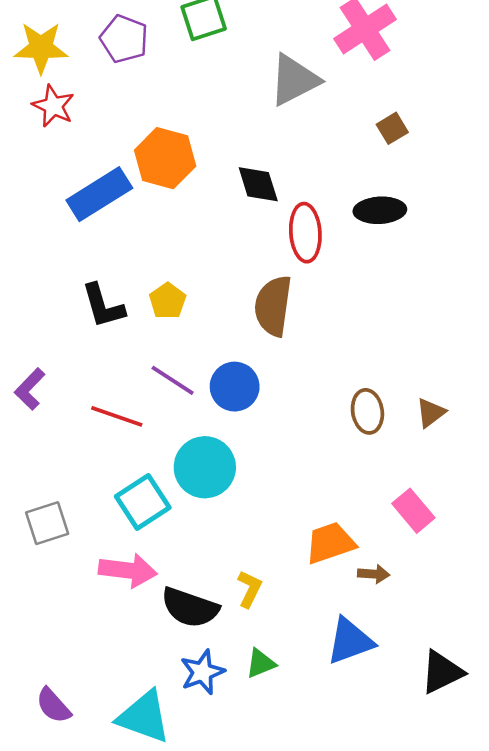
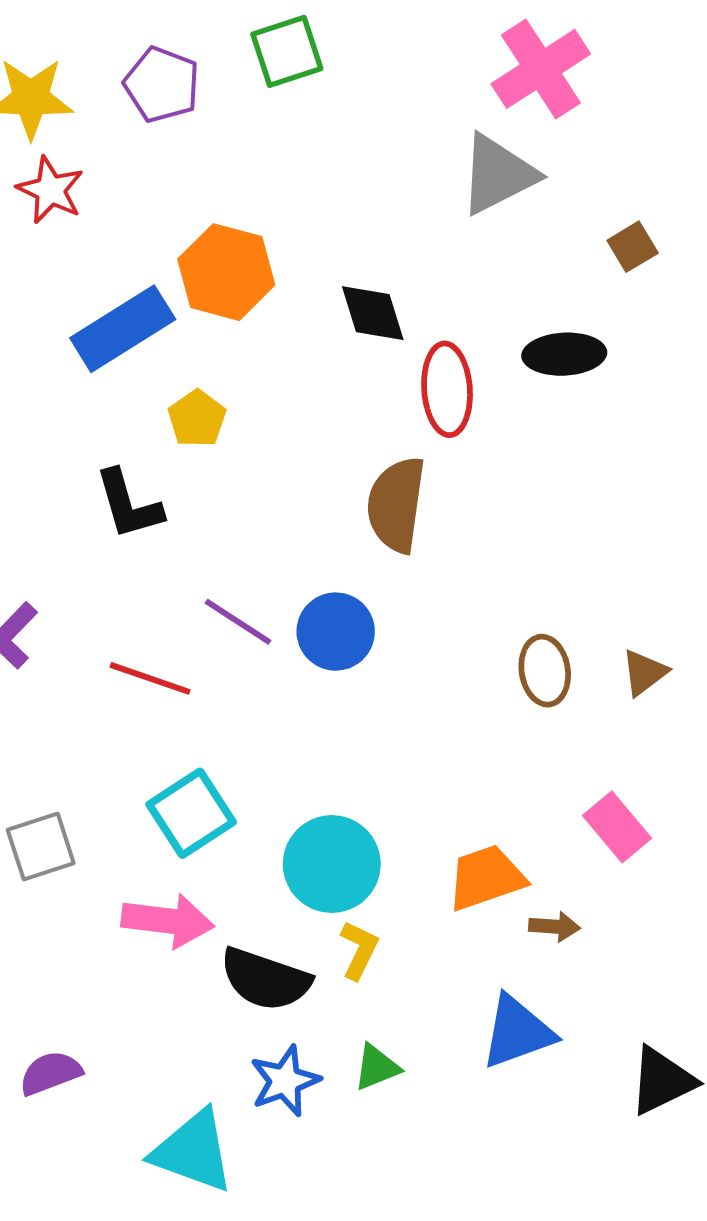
gray triangle: (294, 80) -> (498, 174), moved
brown square: (392, 128) -> (633, 247), moved
yellow pentagon: (168, 301) -> (197, 419), moved
cyan circle: (205, 467) -> (332, 864), moved
purple semicircle: (53, 706) -> (50, 1073), moved, turned 111

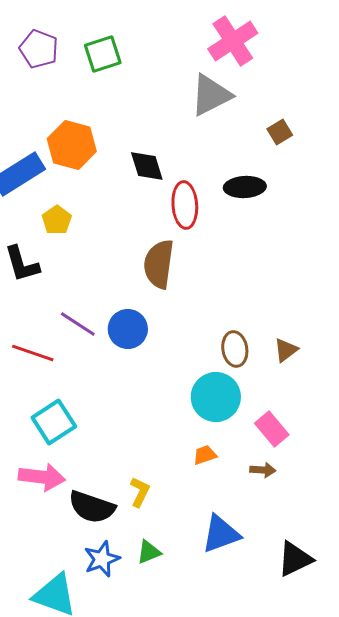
green square: (287, 51) -> (103, 54), moved
cyan circle: (332, 864) -> (216, 397), moved
orange trapezoid: (486, 878) -> (205, 455), size x0.6
brown arrow: (554, 927) -> (263, 470), moved

